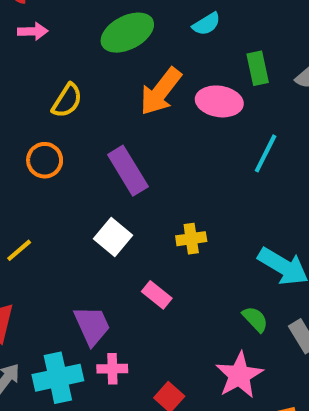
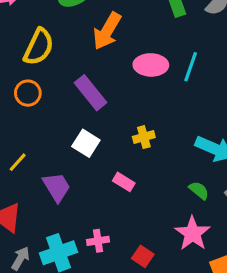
yellow semicircle: (67, 101) -> (39, 47), size x1.4
pink ellipse: (219, 101) -> (151, 65), moved
purple trapezoid: (92, 325) -> (57, 187), moved

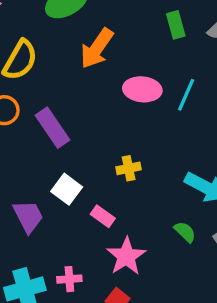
purple rectangle: (91, 93) -> (53, 128), moved
white square: (86, 143) -> (67, 189), moved
pink star: (193, 233) -> (126, 256), moved

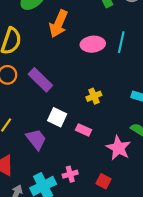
pink star: (126, 256) -> (118, 148), moved

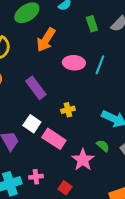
purple rectangle: (40, 80) -> (36, 88), moved
pink rectangle: (83, 130) -> (54, 139), size x1.6

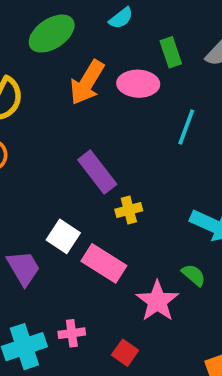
pink ellipse: (74, 63) -> (138, 84), moved
purple rectangle: (36, 88) -> (97, 172), moved

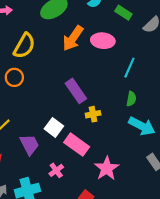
green rectangle: (171, 52) -> (123, 13), moved, turned -42
green semicircle: (194, 275) -> (131, 99), moved, turned 56
pink cross: (72, 333) -> (56, 170), moved, turned -32

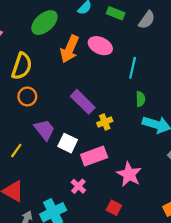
pink ellipse: (103, 41) -> (100, 46), turned 30
orange circle: (14, 77) -> (27, 96), moved
purple trapezoid: (30, 145) -> (44, 130), moved
pink rectangle: (77, 145) -> (94, 156), turned -45

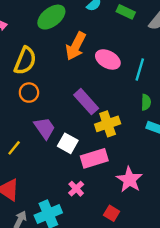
pink ellipse: (100, 46) -> (108, 59), moved
yellow cross: (105, 122) -> (108, 124), size x1.5

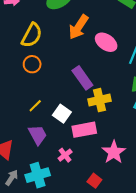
purple trapezoid: (45, 128) -> (38, 135), moved
yellow line: (14, 148) -> (35, 106), moved

